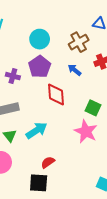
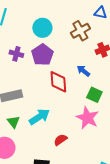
blue arrow: (75, 70) -> (83, 71), moved
purple cross: (13, 76) -> (16, 54), moved
red semicircle: (48, 162) -> (60, 140), moved

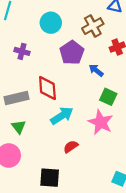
purple pentagon: (42, 55) -> (72, 53), moved
red diamond: (58, 82) -> (47, 88), moved
cyan arrow: (39, 117) -> (62, 116), moved

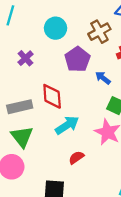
purple cross: (22, 51) -> (25, 58), turned 32
green triangle: (19, 127) -> (22, 137), size x1.5

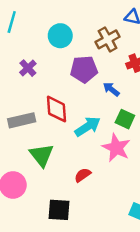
purple pentagon: (77, 59) -> (84, 69), turned 30
cyan arrow: (67, 125) -> (88, 127), moved
green triangle: (22, 137) -> (42, 155), moved

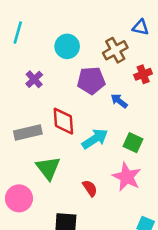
green square: (125, 119) -> (133, 143), moved
pink star: (116, 148) -> (127, 177), moved
red semicircle: (83, 175) -> (90, 188), turned 91

